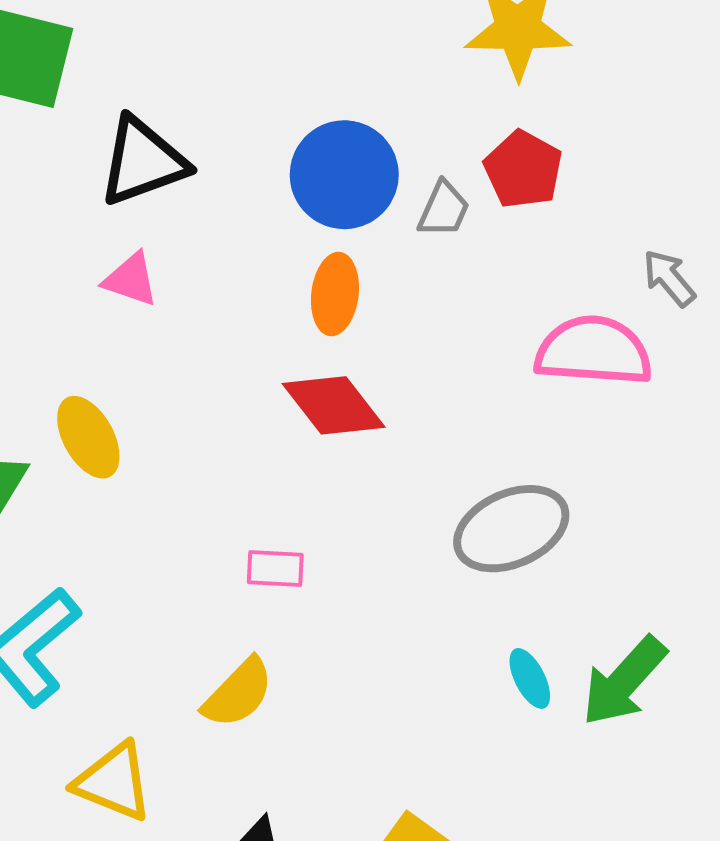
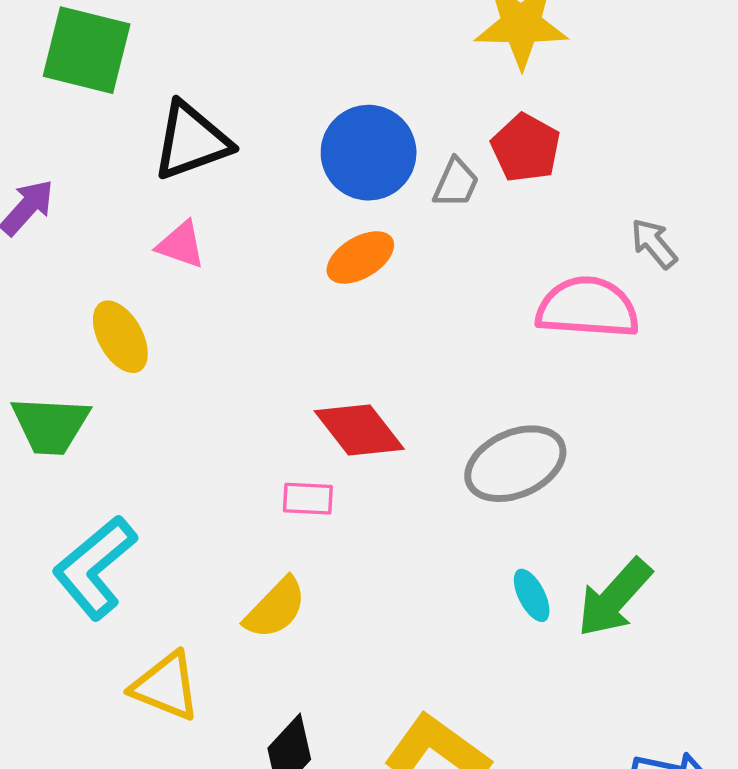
orange ellipse: (335, 294) -> (360, 257), turned 52
red diamond: (334, 405) -> (359, 430), moved
yellow ellipse: (88, 437) -> (120, 337), moved

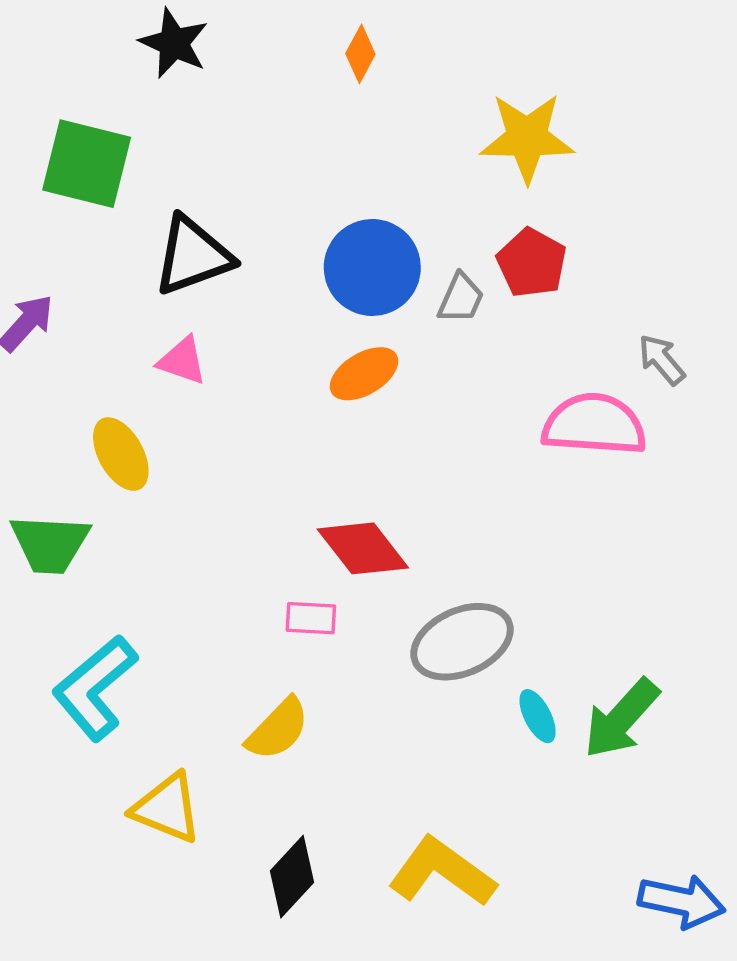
gray ellipse: (515, 464) -> (462, 642), moved

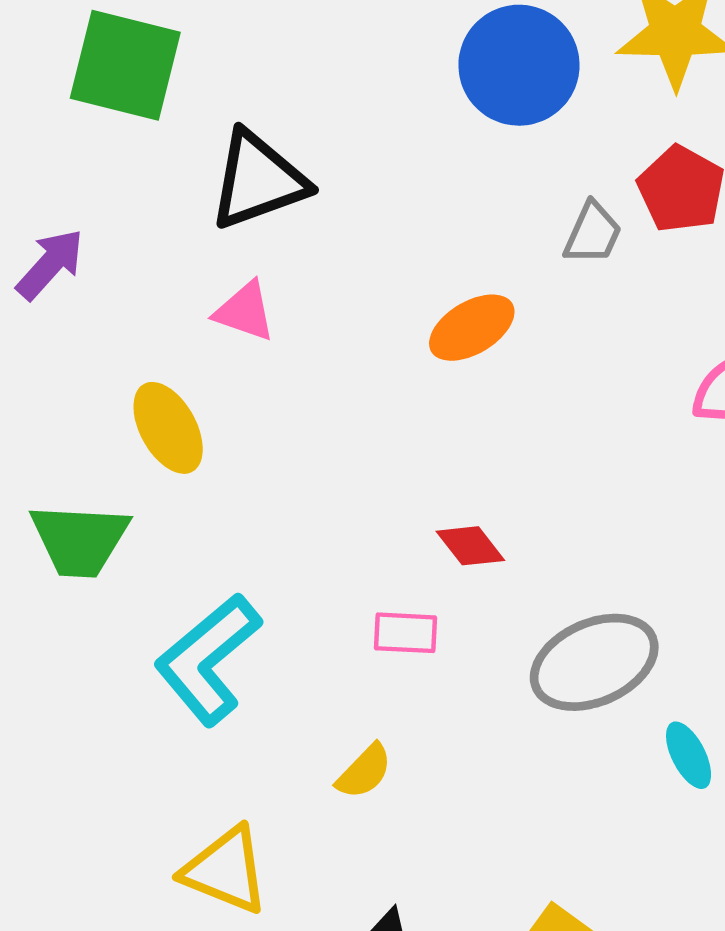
blue circle: (372, 268) -> (519, 65), moved
red diamond: (363, 548) -> (470, 546), size x0.6
cyan L-shape: (95, 688) -> (208, 659), moved
yellow semicircle: (278, 729) -> (364, 771), size x0.7

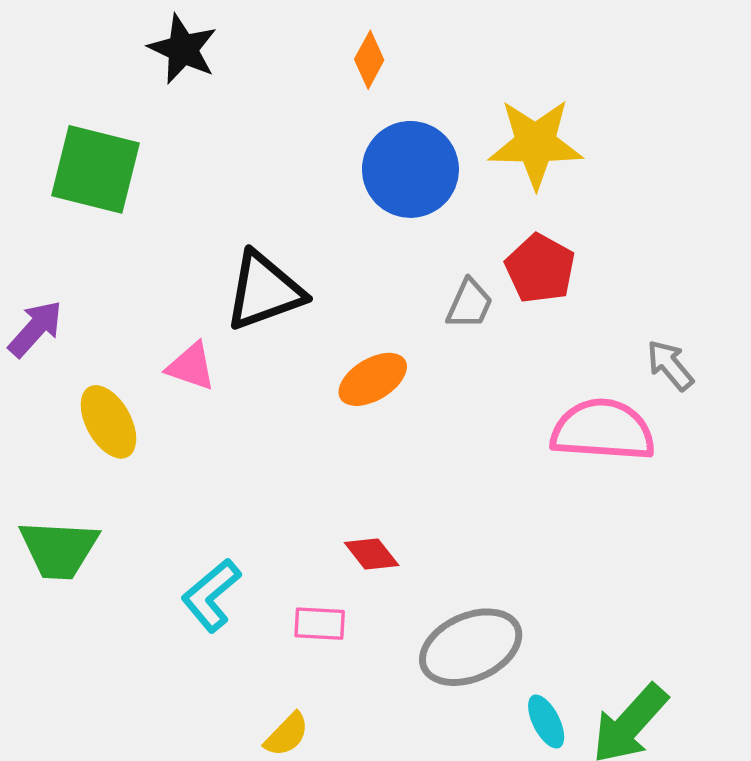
black triangle: (258, 180) -> (264, 291), moved
yellow ellipse: (168, 428) -> (108, 422), moved
cyan L-shape: (208, 659) -> (211, 595), moved, size x0.7

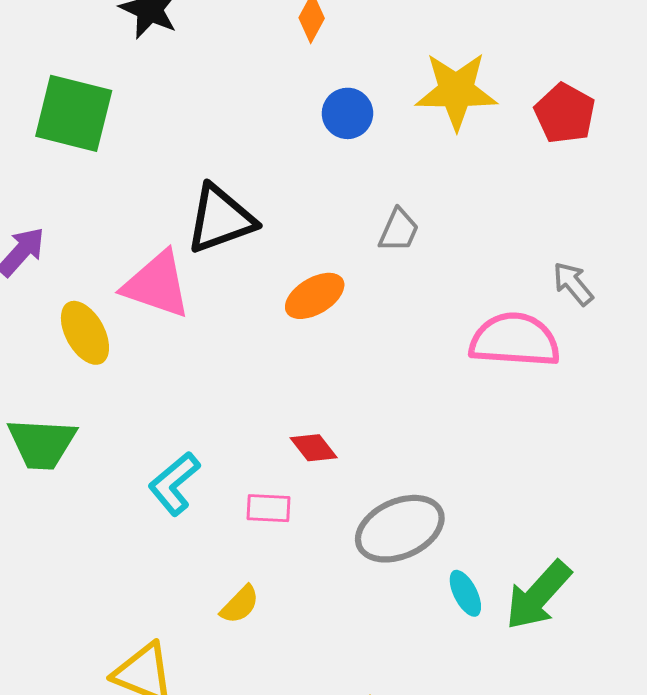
blue circle: (410, 169) -> (347, 113), size x0.6
red pentagon: (540, 269) -> (565, 113), moved
pink triangle: (191, 366) -> (157, 285), size x1.6

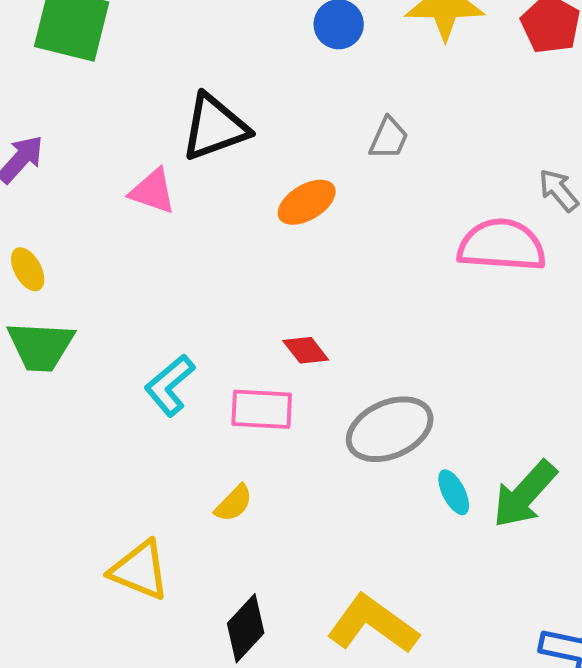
pink triangle: (157, 285) -> (153, 191), size x0.7
yellow ellipse: (85, 333) -> (28, 269), moved, size x0.7
pink rectangle: (269, 508) -> (262, 409), size x1.4

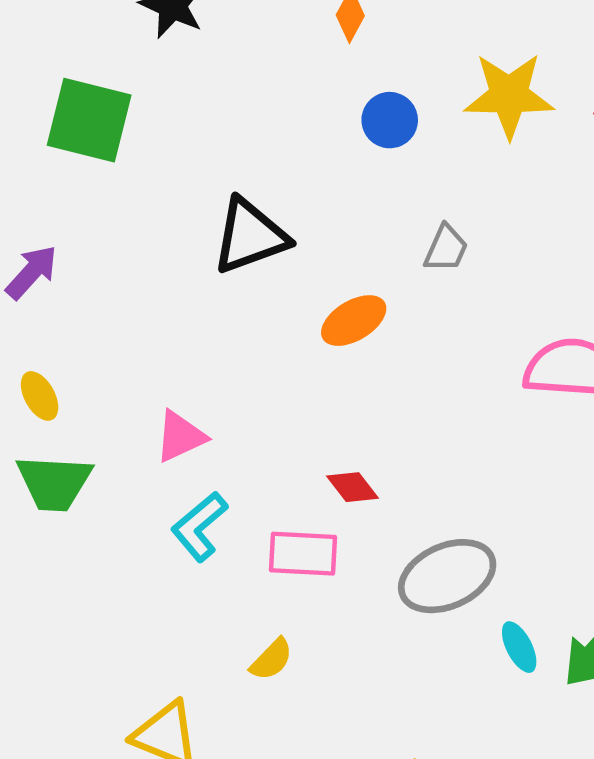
pink triangle: (153, 191) -> (180, 436), moved, turned -44

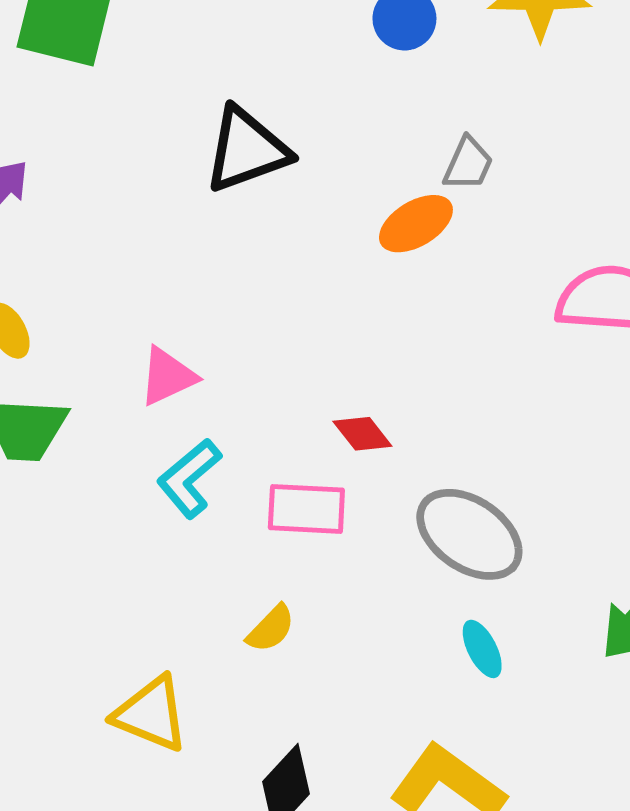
orange ellipse: (354, 321) -> (416, 224), moved
gray ellipse: (447, 576) -> (469, 534), turned 58
cyan ellipse: (519, 647) -> (482, 649), moved

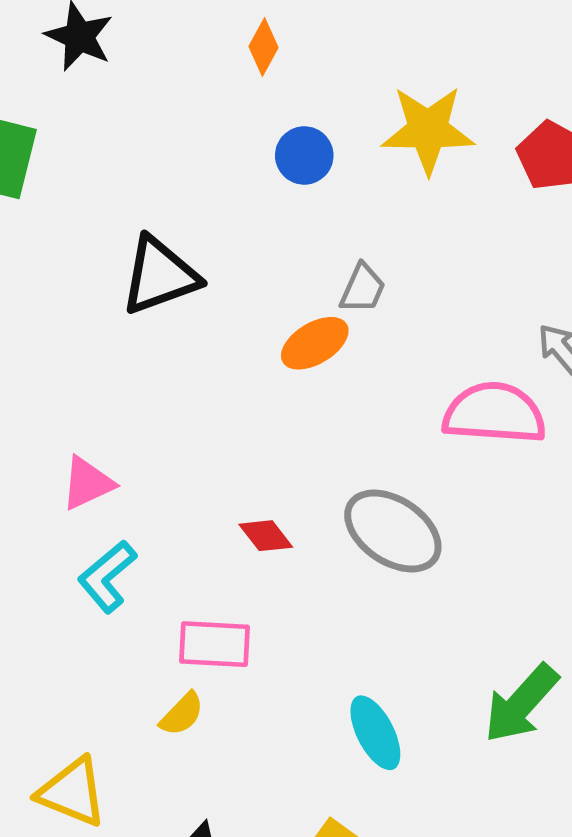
pink rectangle: (306, 509) -> (214, 644), moved
gray ellipse: (469, 534) -> (393, 531), moved
cyan ellipse: (482, 649) -> (375, 733), size x1.4

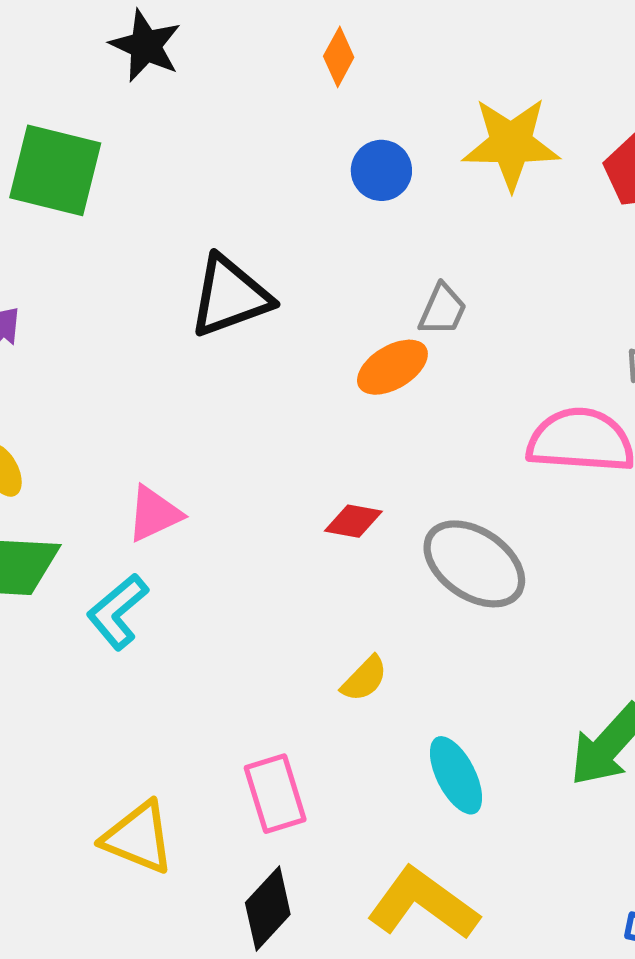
red diamond: (266, 536) -> (353, 521), moved, turned -42
cyan L-shape: (107, 576) -> (117, 612), moved
pink rectangle: (214, 644) -> (275, 794), moved, turned 70
yellow semicircle: (182, 714) -> (364, 679), moved

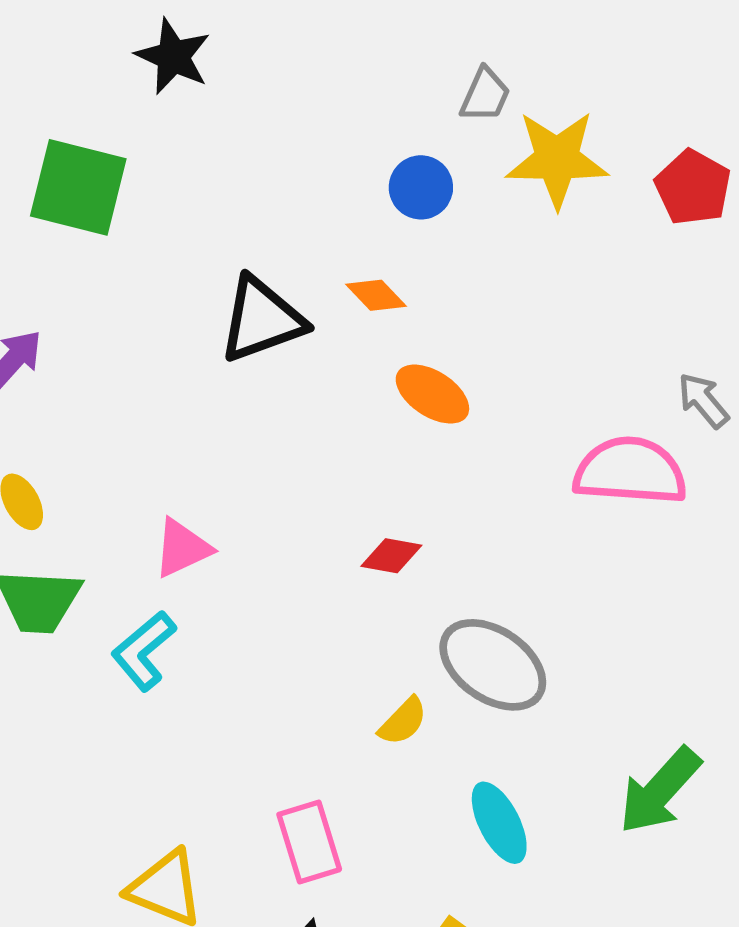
orange diamond: (339, 57) -> (376, 295), moved, turned -72
gray trapezoid: (443, 310) -> (485, 95), moved
orange ellipse: (392, 367) -> (432, 394), turned 64
gray ellipse: (474, 564) -> (493, 665), moved

